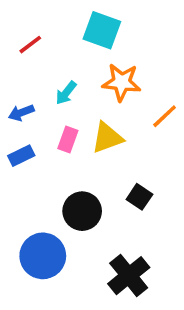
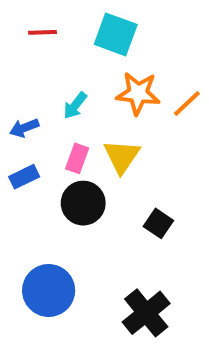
red line: (30, 45) -> (43, 32), moved, turned 35
orange line: (165, 116) -> (187, 104), moved
yellow triangle: (107, 138) -> (122, 156), turned -36
black circle: (82, 211) -> (83, 203), moved

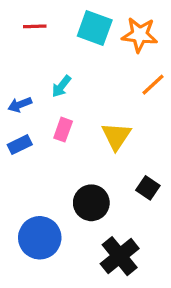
orange star: (138, 93) -> (140, 35), moved
yellow triangle: (122, 156) -> (116, 136), moved
black circle: (83, 203) -> (91, 203), moved
black square: (158, 223) -> (148, 188), moved

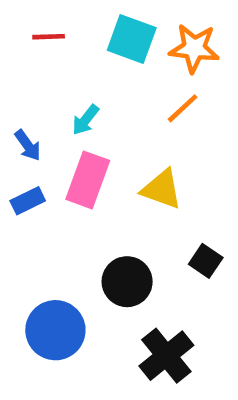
orange line: (153, 85) -> (183, 108), moved
blue arrow: (20, 105) -> (28, 145), turned -105
pink rectangle: (63, 130) -> (88, 180), size x1.6
yellow triangle: (116, 136) -> (162, 189), turned -44

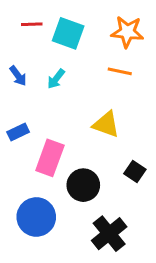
cyan square: (132, 39) -> (68, 33), moved
orange line: (183, 108) -> (120, 71), turned 55
blue arrow: (28, 145) -> (18, 76), moved
pink rectangle: (88, 180) -> (50, 158), moved

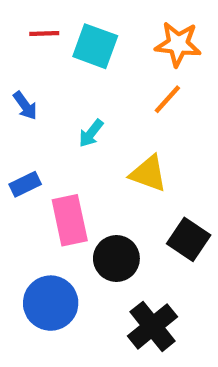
orange line: (120, 71) -> (167, 99), turned -60
cyan arrow: (56, 79) -> (91, 133), moved
pink rectangle: (50, 158) -> (70, 220), turned -32
black square: (135, 171) -> (189, 239), size x1.4

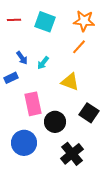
red line: (44, 33) -> (14, 20), moved
blue arrow: (25, 106) -> (22, 58), moved
blue rectangle: (25, 184) -> (11, 78), moved

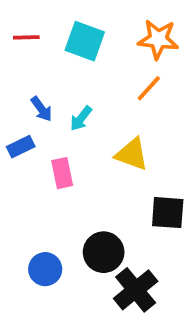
pink rectangle: (33, 104) -> (62, 173), moved, size x0.7
black square: (89, 113) -> (168, 213), turned -30
black circle: (55, 122) -> (104, 252), moved
blue circle: (24, 143) -> (45, 269), size x0.7

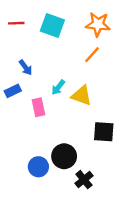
cyan arrow: (81, 118) -> (58, 87), moved
blue circle: (45, 269) -> (38, 167), moved
black cross: (136, 290) -> (84, 180), size x0.7

